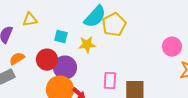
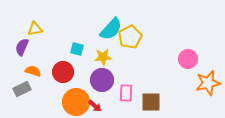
yellow triangle: (30, 20) -> (35, 29), moved
orange semicircle: (17, 59) -> (33, 71), turned 49
purple circle: (65, 68) -> (102, 80), moved

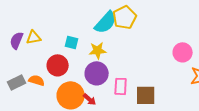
yellow triangle: (35, 29) -> (34, 37), moved
yellow pentagon: (130, 37) -> (125, 17), moved
orange semicircle: (33, 71) -> (37, 80), moved

